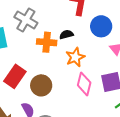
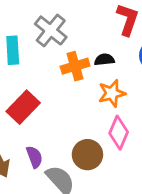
orange cross: (47, 42) -> (75, 66), turned -30
brown circle: (41, 85) -> (87, 155), moved

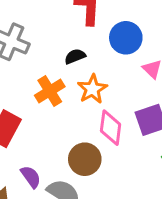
orange cross: (75, 66) -> (50, 91), moved

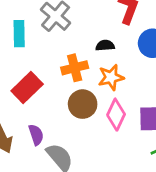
brown circle: (85, 159) -> (83, 104), moved

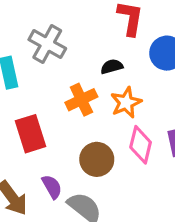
red rectangle: (27, 87) -> (31, 134), turned -52
brown circle: (83, 104) -> (97, 159), moved

